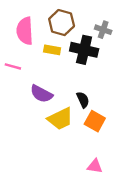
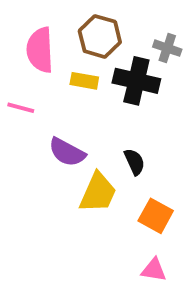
yellow trapezoid: (60, 119) -> (98, 193), turned -40
orange square: (95, 121) -> (156, 216), moved

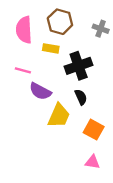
black cross: (136, 81) -> (79, 66), moved, turned -32
pink line: (21, 108) -> (23, 70), moved

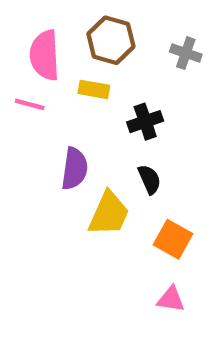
black cross: (79, 66) -> (145, 122), size x0.7
pink line: (23, 70) -> (30, 104), moved
purple semicircle: (40, 91) -> (75, 169), turned -110

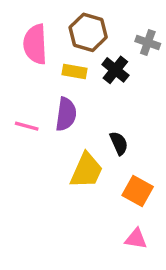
pink line: (30, 104) -> (27, 126), moved
black cross: (145, 122) -> (115, 70), moved, turned -32
purple semicircle: (75, 169) -> (66, 114), moved

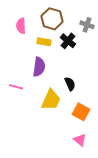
pink semicircle: (35, 44) -> (21, 26), size x0.7
pink line: (27, 126) -> (16, 87), moved
pink triangle: (136, 239) -> (80, 140), turned 32

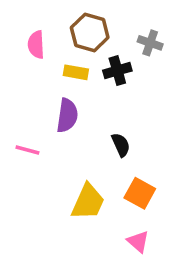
black cross: (68, 41) -> (117, 71), turned 35
yellow trapezoid: (51, 100) -> (88, 202), moved

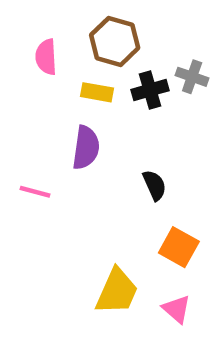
gray cross: (150, 43) -> (192, 77), moved
yellow trapezoid: (88, 202) -> (117, 291), moved

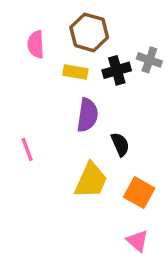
purple semicircle: (86, 148) -> (87, 115), moved
pink line: (35, 192) -> (27, 149), turned 55
yellow trapezoid: (117, 291) -> (91, 180), moved

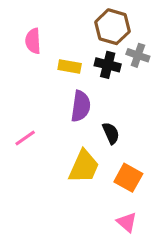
brown hexagon: (89, 32) -> (112, 27), moved
black cross: (117, 70) -> (108, 65), turned 30
pink line: (27, 149) -> (25, 138), turned 75

